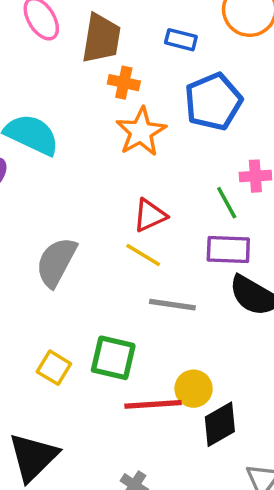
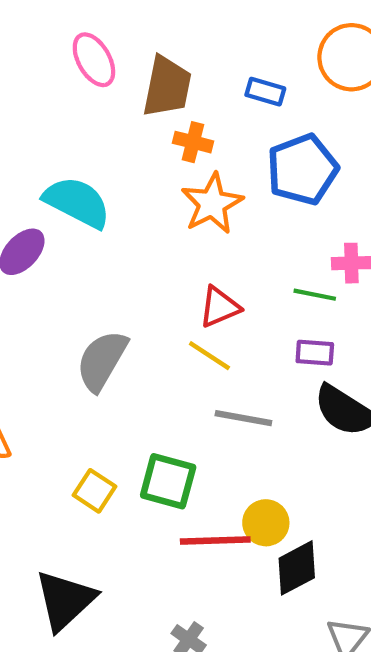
green line: (227, 203) -> (315, 295), turned -52
purple rectangle: (228, 250) -> (315, 353), size x0.7

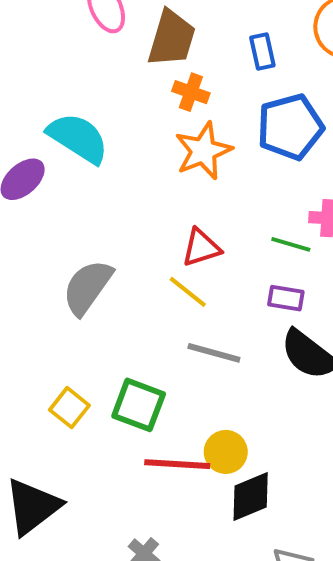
blue rectangle: (265, 92) -> (262, 52), turned 56

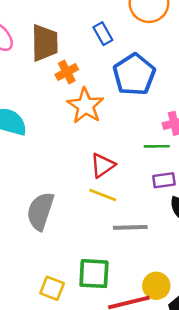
orange cross: (191, 92) -> (67, 72), turned -30

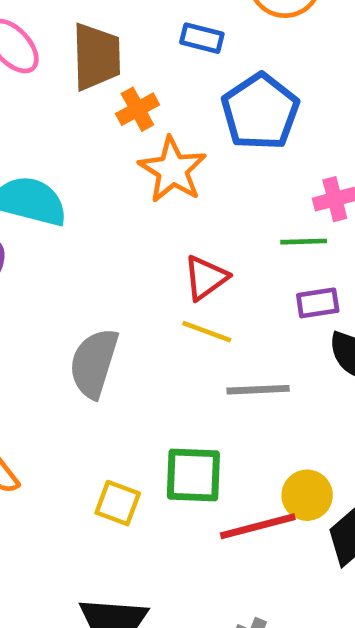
blue rectangle: (103, 34) -> (202, 38), turned -45

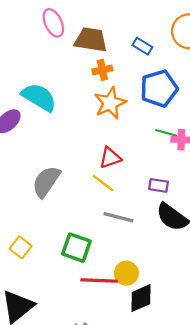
brown trapezoid: (96, 57) -> (91, 40), turned -96
green line: (304, 242) -> (166, 133), moved
yellow square: (118, 503) -> (21, 247), moved

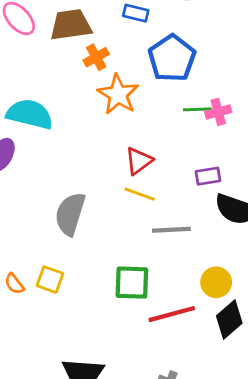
yellow square: (21, 247) -> (50, 280), moved
yellow circle: (126, 273) -> (216, 282), moved

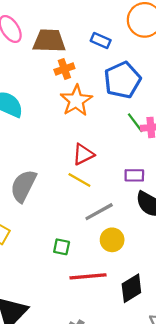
green line: (197, 109) -> (135, 123), turned 45
gray line: (171, 230) -> (99, 212), turned -36
yellow circle: (216, 282) -> (112, 240), moved
green square: (132, 283) -> (62, 247), size x0.6

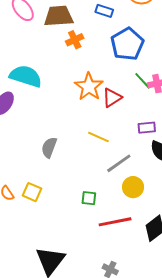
orange star: (76, 101) -> (89, 87), moved
red triangle: (83, 154) -> (112, 98), moved
gray semicircle: (23, 186) -> (49, 147), size x0.7

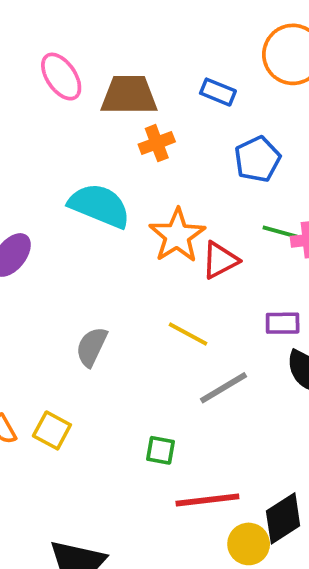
blue pentagon: (127, 44) -> (257, 159), size x0.7
cyan semicircle: (26, 76) -> (99, 206), moved
green line: (143, 81) -> (282, 232), turned -36
yellow circle: (133, 187) -> (249, 544), moved

